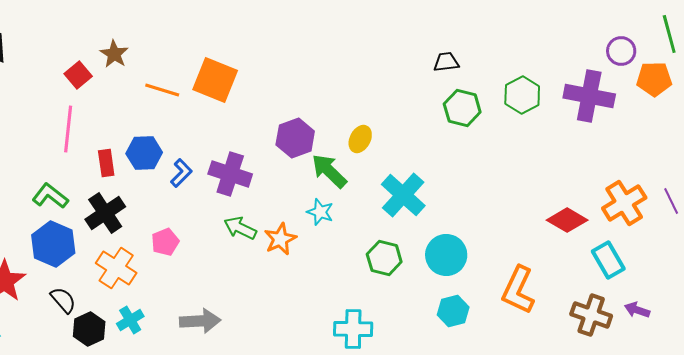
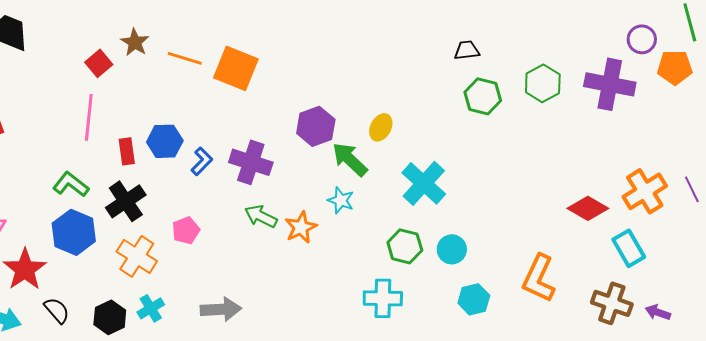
orange line: (162, 90) -> (185, 58), moved
cyan circle: (446, 255) -> (452, 249), moved, size x0.7
black semicircle: (63, 300) -> (57, 310), moved
purple arrow: (637, 310) -> (658, 312), moved
cyan cross: (353, 329) -> (383, 298), moved

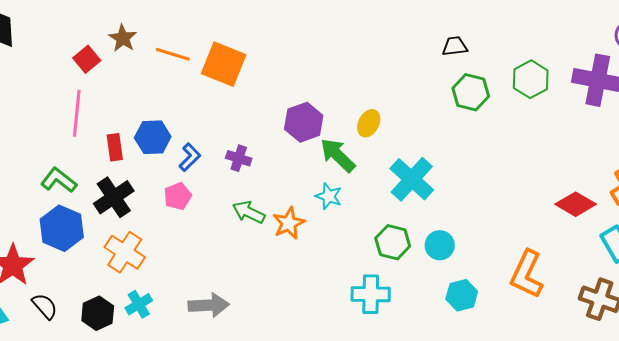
purple cross: (251, 162) -> (239, 158), size x0.6
pink pentagon: (186, 230) -> (178, 196), moved

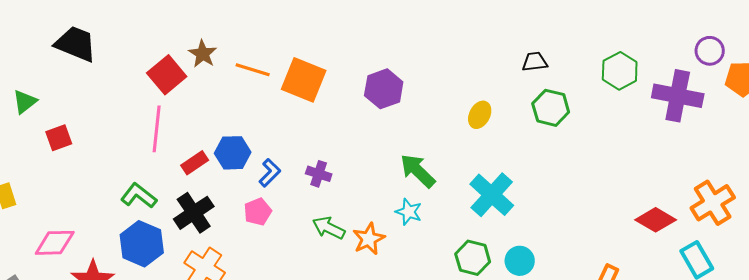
red square: (87, 59) -> (167, 75), size x1.4
green hexagon: (531, 79) -> (620, 71), moved
purple hexagon: (304, 122) -> (384, 89), moved
yellow ellipse: (369, 123) -> (480, 115), moved
red rectangle: (115, 147) -> (195, 163), turned 64

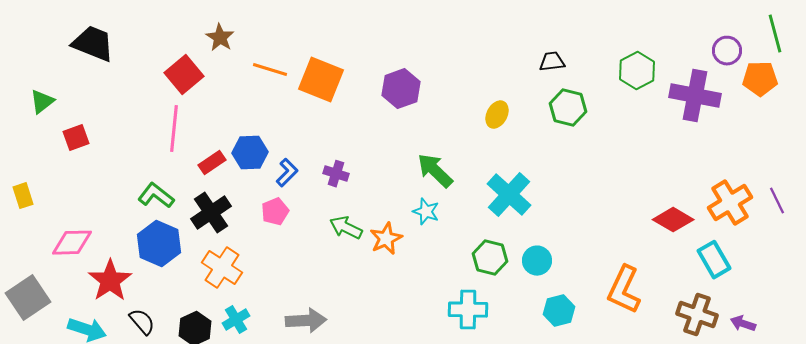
brown star: (203, 54) -> (220, 38), moved

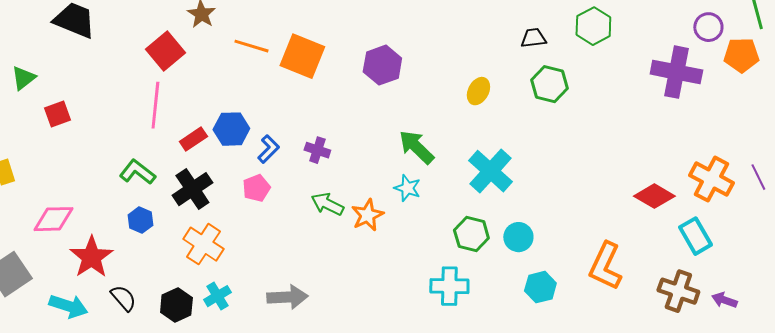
green hexagon: (637, 71) -> (593, 26), moved
orange cross: (730, 203) -> (711, 179), turned -30
blue hexagon: (159, 244) -> (140, 220), size x0.6

